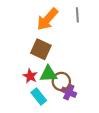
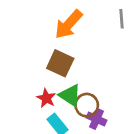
gray line: (77, 15) -> (122, 19), moved
green triangle: (48, 74) -> (70, 95), turned 36

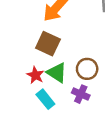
brown circle: (87, 105) -> (87, 69), moved

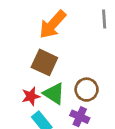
red star: (35, 75) -> (31, 96), turned 30

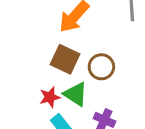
brown circle: (87, 90) -> (101, 67), moved

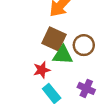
green triangle: (76, 94) -> (63, 55), moved, turned -30

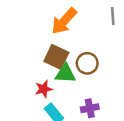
purple cross: (86, 88) -> (90, 108), turned -35

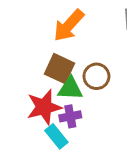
red star: (44, 89) -> (44, 107), size x1.6
purple cross: (90, 108) -> (70, 116), moved

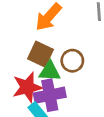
purple cross: (70, 116) -> (50, 95), size x1.6

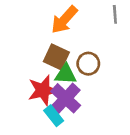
purple cross: (50, 95) -> (66, 98), turned -36

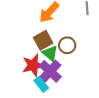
brown square: (56, 57) -> (43, 40), turned 36
green triangle: (66, 74) -> (50, 53), turned 36

